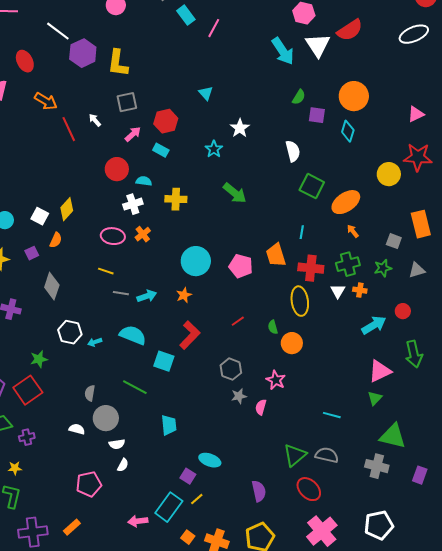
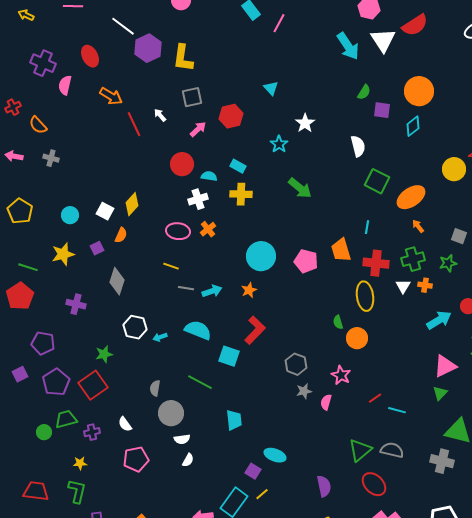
cyan diamond: (348, 131) -> (413, 126), turned 35
cyan rectangle: (161, 150) -> (238, 166), moved
red line: (238, 321) -> (375, 398), moved
white semicircle: (77, 429) -> (125, 424), moved, turned -140
pink pentagon: (89, 484) -> (136, 459), moved

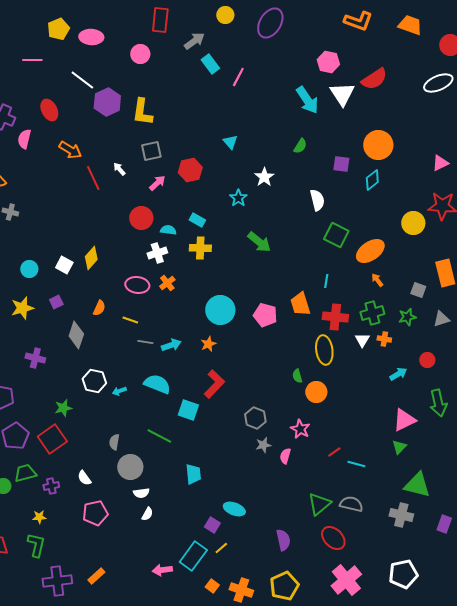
green semicircle: (364, 92) -> (300, 146), moved
orange semicircle: (121, 235) -> (99, 308), moved
cyan arrow: (439, 320) -> (398, 374), size x0.7

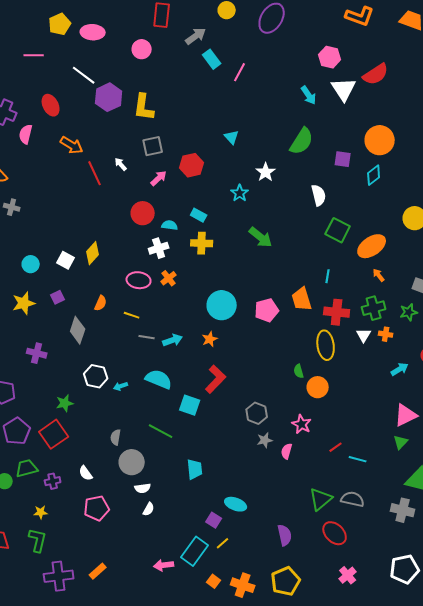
cyan arrow: (307, 100) -> (309, 95), size x0.7
green semicircle: (300, 146) -> (302, 141), size x1.8
pink pentagon: (265, 315) -> (267, 310), turned -30
pink cross: (346, 580) -> (348, 575), size x0.6

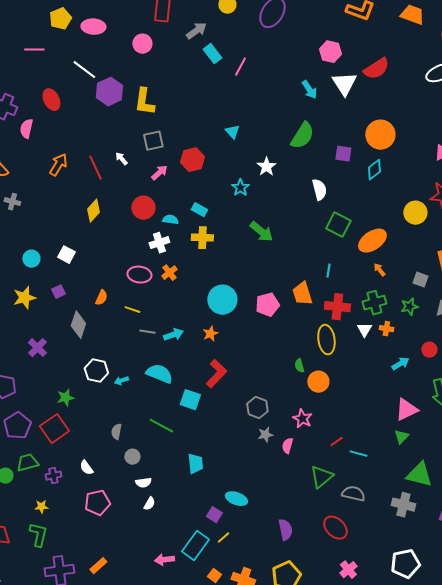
orange arrow: (72, 145) -> (58, 165), moved, turned -90
yellow diamond: (93, 253) -> (93, 211), moved
purple cross: (37, 353) -> (37, 348), turned 30
gray circle: (132, 462) -> (132, 457), size x0.6
green triangle: (321, 499) -> (321, 477), moved

